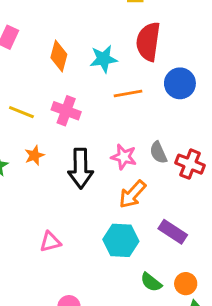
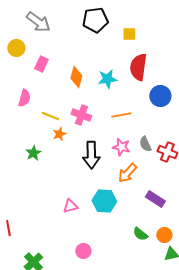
orange line: (128, 93) -> (121, 115), moved
orange star: (34, 155) -> (59, 134), moved
cyan hexagon: (121, 240) -> (104, 201), moved

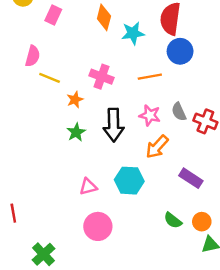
orange diamond: (76, 77) -> (104, 17), moved
blue circle: (160, 96) -> (180, 51), moved
yellow line: (50, 116) -> (50, 78), moved
green star: (33, 153) -> (76, 132), moved
pink circle: (83, 251) -> (98, 226), moved, size x1.5

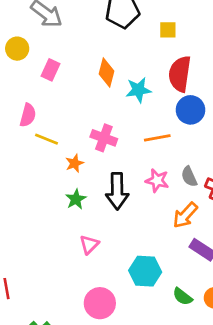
orange arrow: (157, 147) -> (185, 215), moved
cyan hexagon: (129, 181) -> (145, 271), moved
pink triangle: (88, 187) -> (89, 245), moved, turned -30

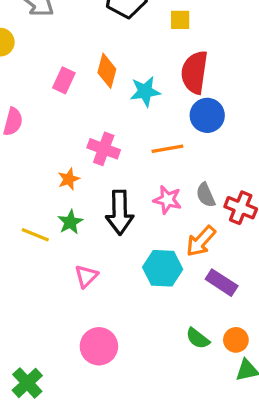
pink rectangle: (51, 70) -> (64, 80), moved
yellow line: (47, 139) -> (35, 235), moved
cyan hexagon: (145, 271) -> (163, 268), moved

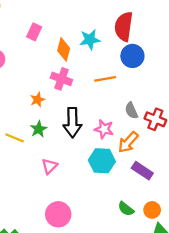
orange diamond: (107, 71) -> (64, 49), moved
pink star: (167, 200) -> (104, 129), moved

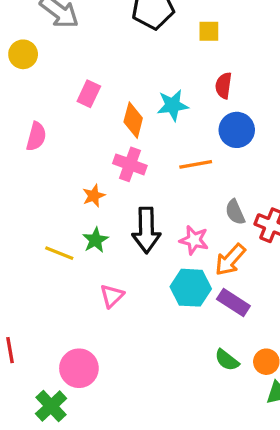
red semicircle: (124, 26) -> (224, 86), size x0.6
purple rectangle: (142, 171) -> (233, 302), moved
pink circle: (58, 214) -> (79, 368), moved

